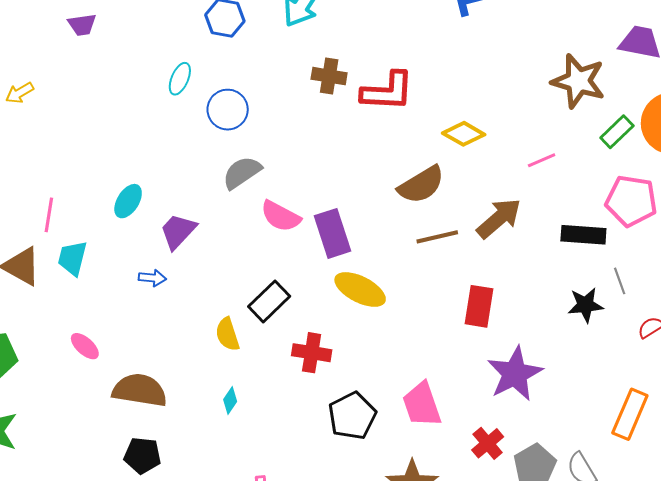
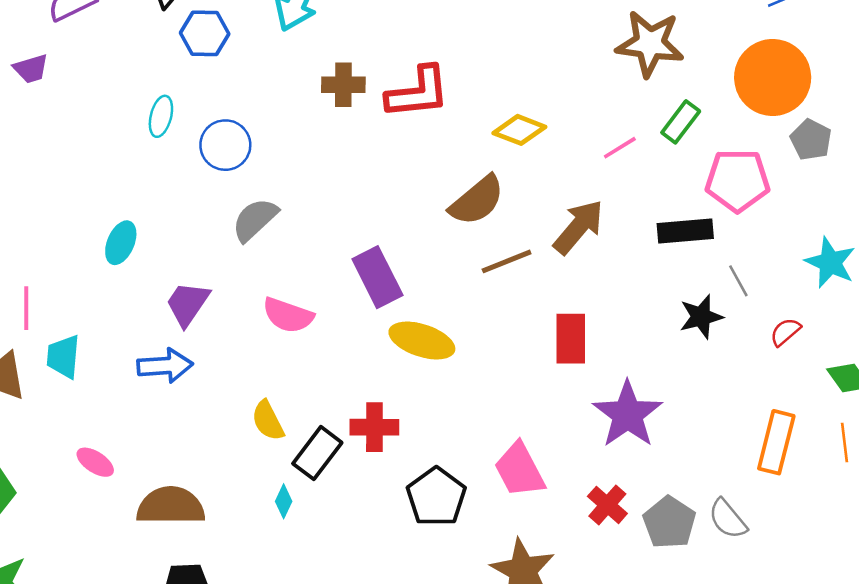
green rectangle: (617, 132) -> (681, 122), moved
cyan ellipse: (128, 201) -> (121, 243), moved
pink semicircle: (281, 216) -> (288, 315), moved
blue arrow: (152, 278) -> (165, 366), size x1.6
black rectangle: (269, 301) -> (317, 453), moved

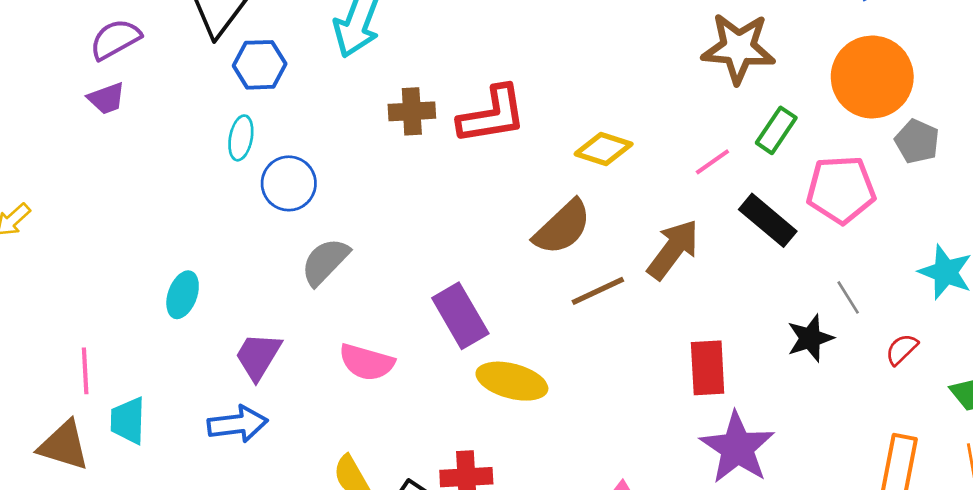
purple trapezoid: (31, 69) -> (106, 98), moved
cyan ellipse: (161, 116) -> (241, 138), moved
black rectangle: (685, 231) -> (768, 220), moved, turned 48
red rectangle: (571, 339) -> (708, 368), moved

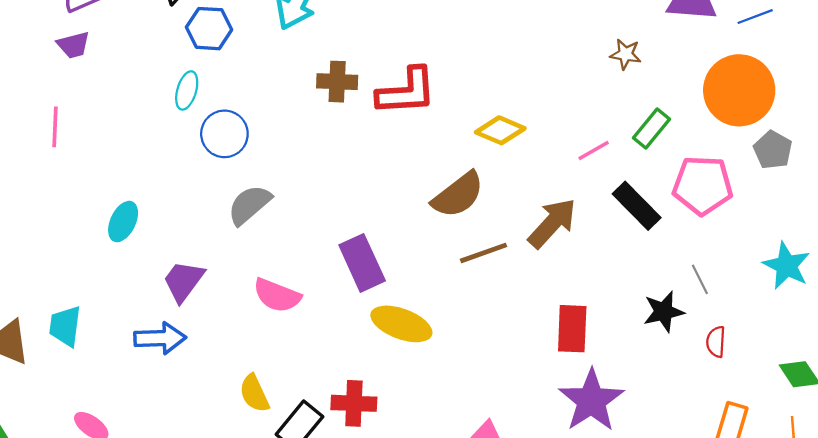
brown star: (738, 48) -> (626, 54), size x0.5
red semicircle: (902, 349) -> (716, 342), moved, turned -48
pink line: (85, 371) -> (55, 127), moved

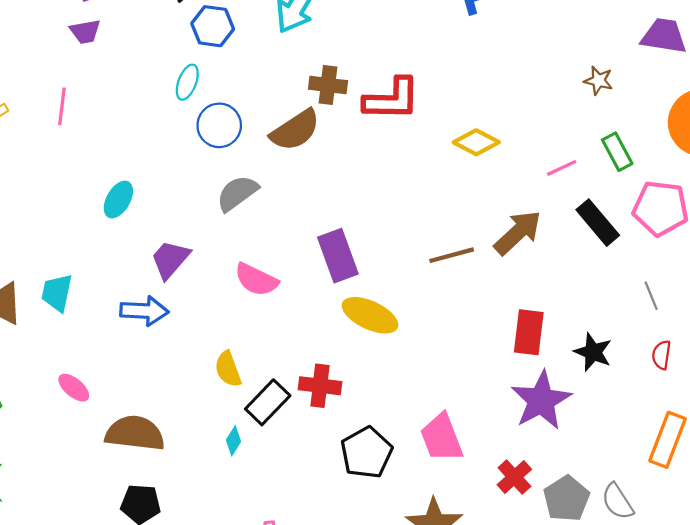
green rectangle: (652, 129) -> (617, 152), turned -72
brown semicircle: (458, 195) -> (295, 130), moved
black star: (664, 312) -> (593, 352), moved, turned 30

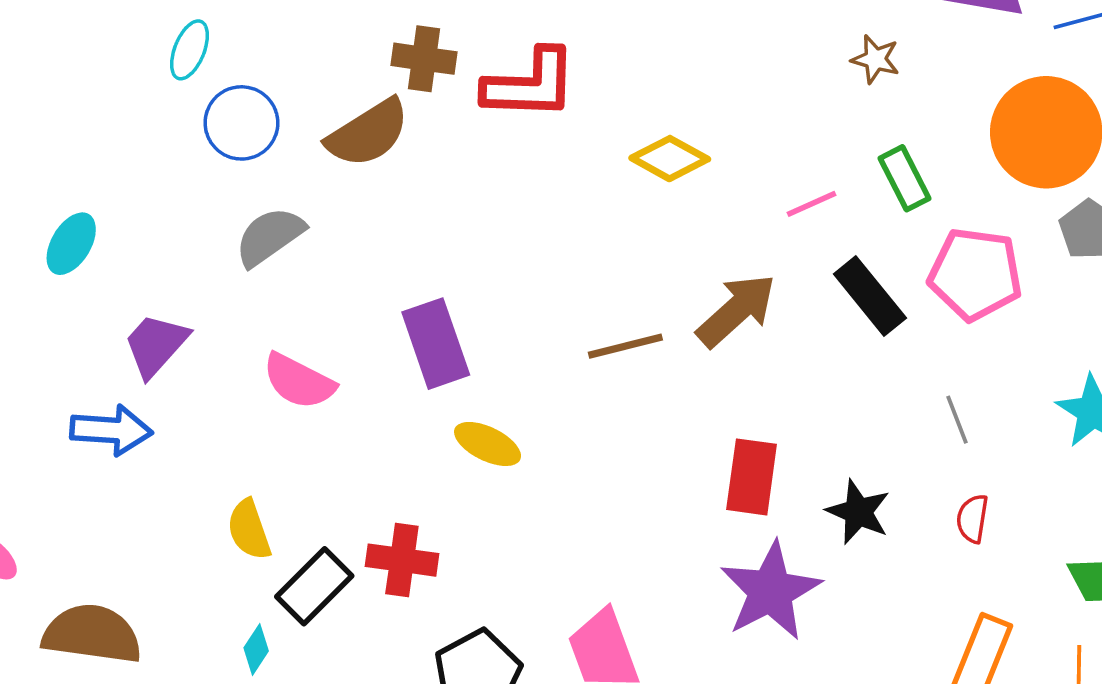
yellow ellipse: (370, 315) -> (488, 444), size x0.7

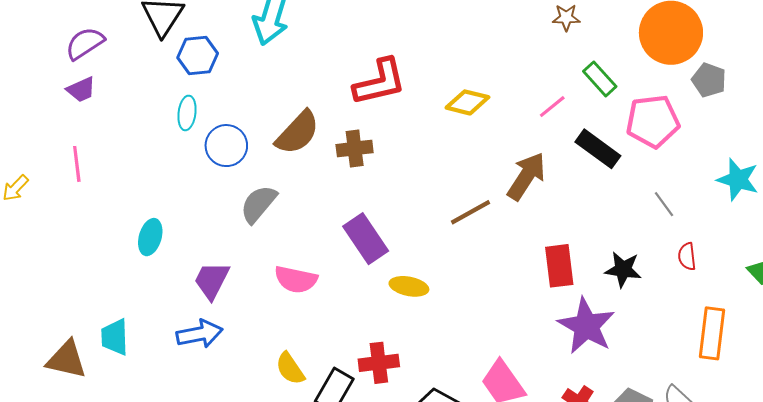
brown cross: (424, 59) -> (355, 149), moved

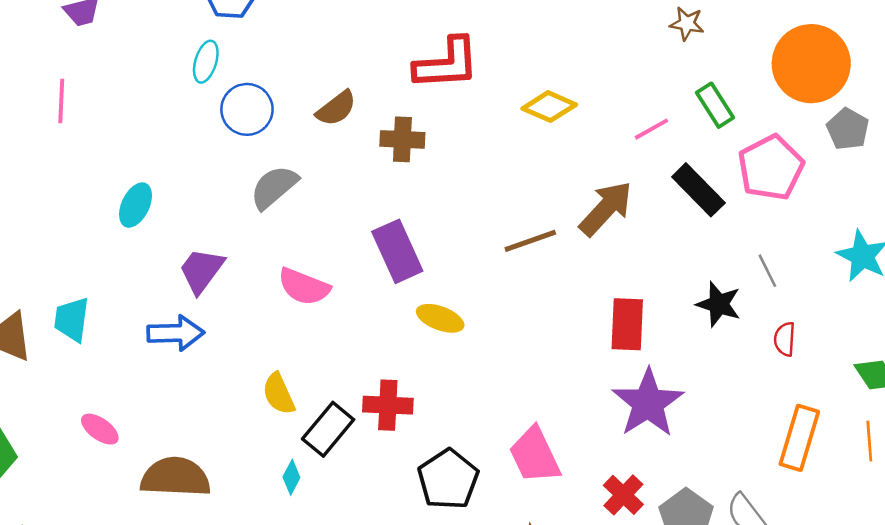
pink pentagon: (653, 121) -> (771, 168), turned -30
brown semicircle: (298, 133) -> (336, 108), size x0.7
black star: (623, 269) -> (719, 304), moved

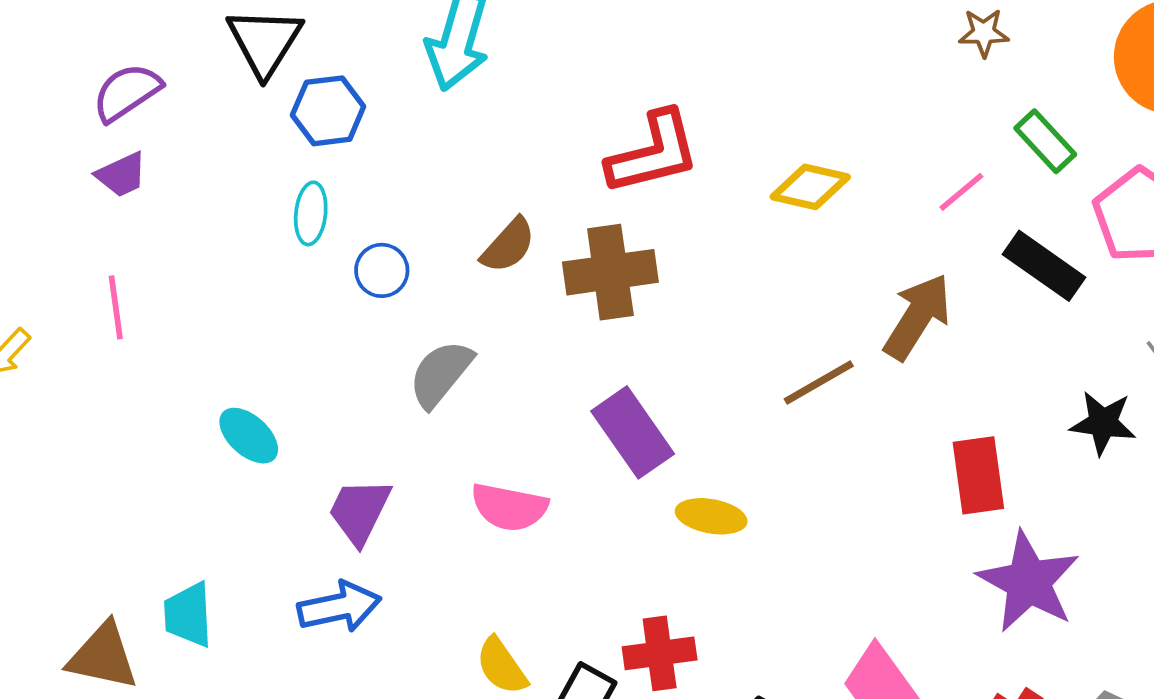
blue circle: (247, 109) -> (382, 270), size x0.7
brown cross: (402, 139) -> (610, 272), size x1.4
cyan ellipse: (136, 205) -> (249, 436), turned -63

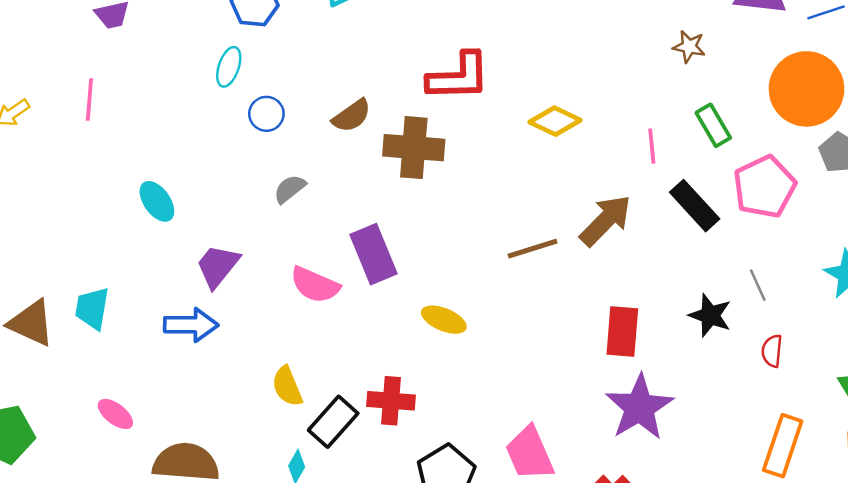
pink line: (961, 192) -> (652, 146), turned -68
gray semicircle: (441, 374) -> (290, 189), size x0.7
purple rectangle: (633, 432) -> (373, 254), moved

